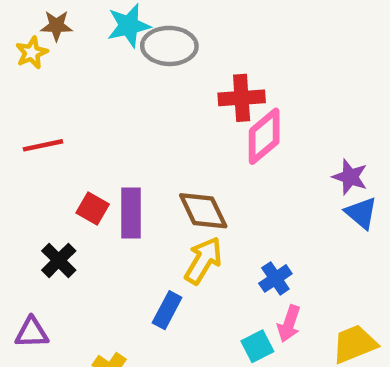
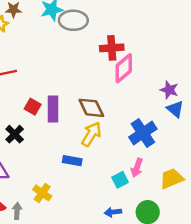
blue cross: (275, 278) -> (143, 133), moved, size x1.6
blue rectangle: (167, 310) -> (72, 161), turned 72

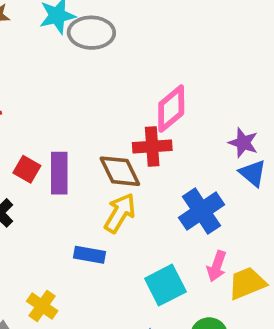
red cross: (112, 48) -> (152, 147), moved
pink arrow: (137, 168) -> (217, 266), moved
cyan square: (120, 180) -> (165, 285), size x1.5

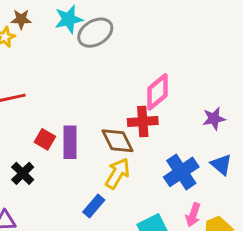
gray ellipse: (91, 33) -> (95, 33), turned -32
purple star: (243, 143) -> (214, 119), turned -30
blue triangle: (253, 173) -> (221, 164), moved
blue rectangle: (90, 255) -> (94, 206), turned -60

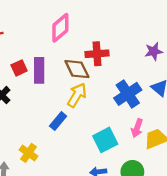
pink diamond: (158, 92) -> (60, 28), moved
red square: (45, 139) -> (19, 68), turned 35

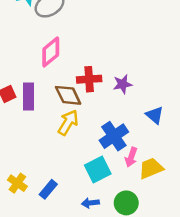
purple star: (154, 51) -> (123, 84), moved
blue cross: (128, 94) -> (114, 136), moved
blue rectangle: (58, 121) -> (48, 189), moved

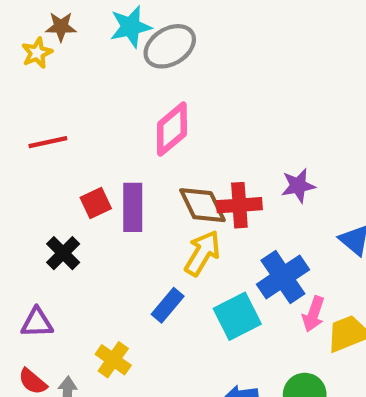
red cross: (89, 79) -> (239, 205), moved
cyan square: (98, 170) -> (237, 316), moved
blue rectangle: (48, 189) -> (168, 305), moved

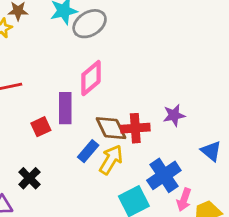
purple rectangle: (133, 207) -> (65, 108), moved
black cross: (63, 253) -> (29, 178), moved
blue rectangle: (168, 305) -> (88, 151), moved

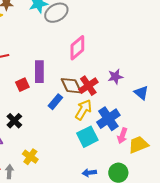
pink diamond: (91, 78) -> (77, 48), moved
red cross: (135, 128) -> (88, 86), turned -30
blue triangle: (211, 151) -> (141, 93), moved
yellow arrow: (111, 160) -> (83, 110), moved

